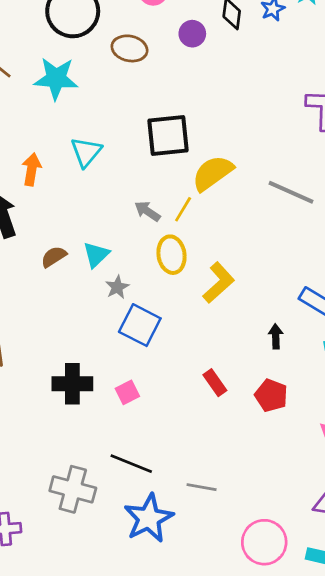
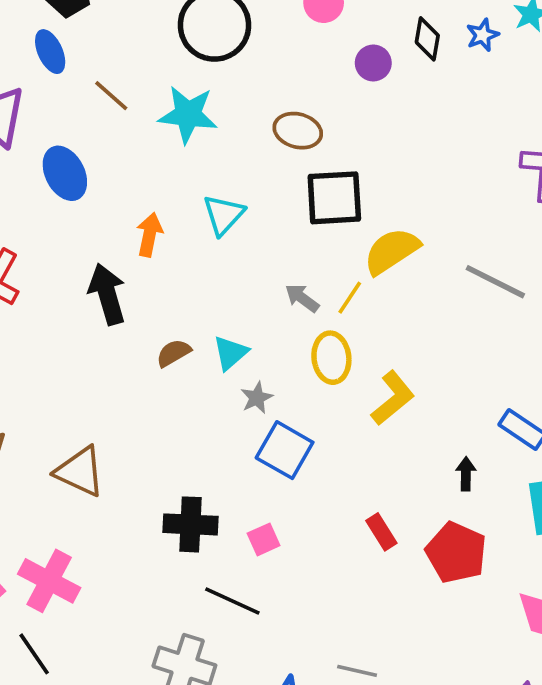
brown ellipse: (130, 48) -> (298, 131), moved
red pentagon: (271, 395) -> (456, 553), size x1.4
black line: (131, 464) -> (232, 601), moved

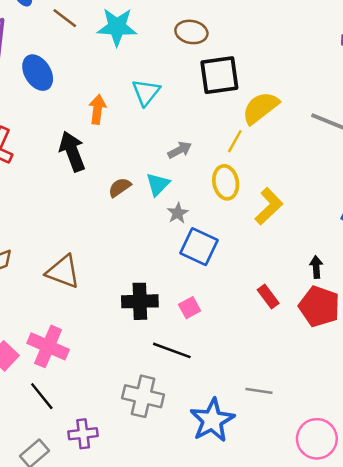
gray arrow: (302, 298) -> (180, 150), moved, turned 120
black arrow: (466, 474) -> (316, 267), moved

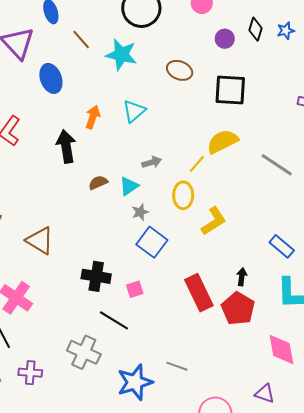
black square: (219, 75) -> (230, 90), moved
red rectangle: (268, 297) -> (199, 293), size x1.8

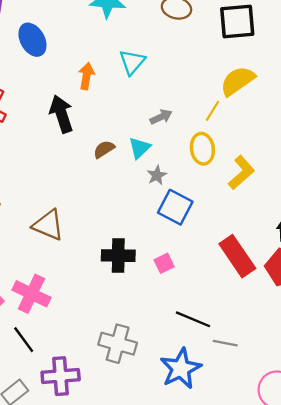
black line: (114, 320) -> (193, 319), moved
purple cross: (30, 373) -> (61, 376), size x1.4

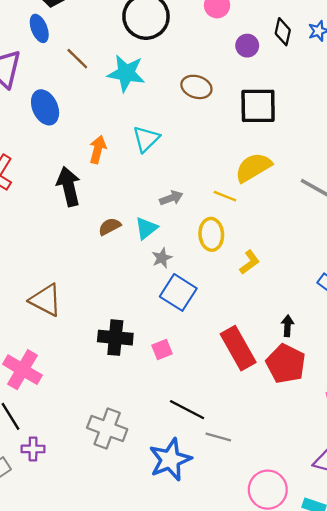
yellow line: (213, 111) -> (225, 196), turned 75
yellow L-shape: (241, 173) -> (250, 262), size x0.7
purple cross: (61, 376) -> (33, 449), moved, size x0.6

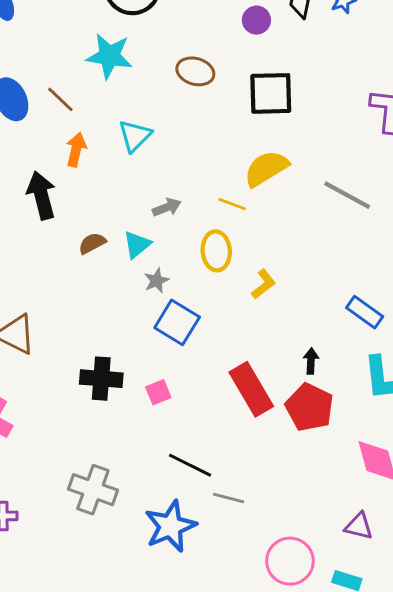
brown line: (77, 59) -> (60, 99), moved

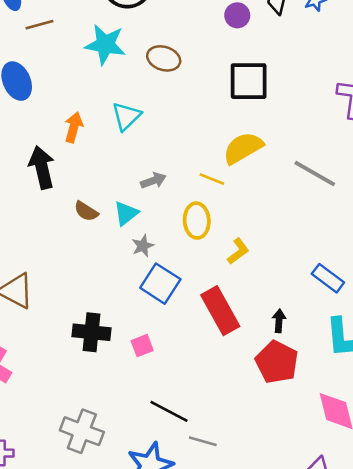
brown ellipse: (195, 71) -> (164, 58), moved
brown line: (60, 99) -> (40, 25), moved, turned -60
brown semicircle: (92, 243) -> (86, 211), turned -120
red rectangle: (251, 389) -> (220, 311), moved

